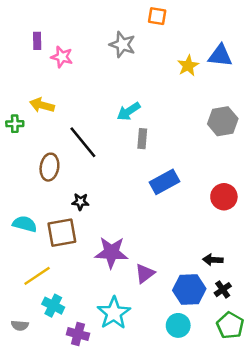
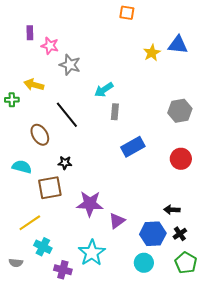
gray star: (122, 45) -> (70, 65), moved
gray hexagon: (223, 121) -> (180, 111), moved
brown ellipse: (49, 167) -> (40, 135), turned -40
cyan semicircle: (25, 224) -> (22, 167), moved

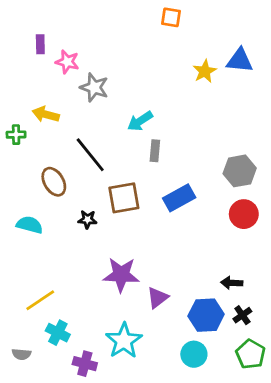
gray hexagon: (180, 111) -> (240, 171), moved
brown square: (50, 188) -> (124, 198), moved

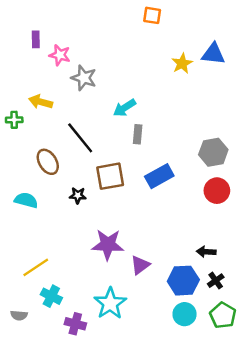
cyan circle: (194, 354) -> (185, 314), moved

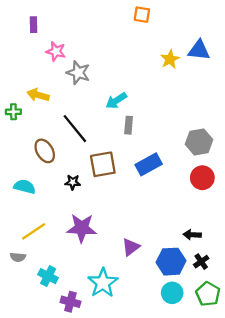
purple rectangle: (36, 39) -> (34, 25), moved
purple star: (108, 245) -> (82, 228), moved
yellow line: (36, 267) -> (34, 231), moved
gray semicircle: (19, 315) -> (18, 257), moved

